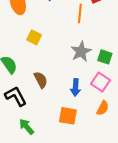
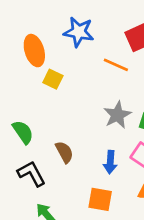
orange line: (80, 13) -> (116, 65), turned -72
yellow square: (34, 37) -> (53, 79), moved

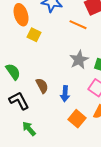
blue arrow: (110, 162) -> (65, 94), moved
orange square: (100, 199) -> (77, 119), moved, turned 30

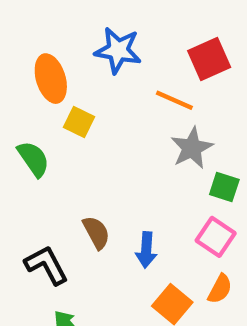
gray star: (79, 60) -> (192, 148), moved
green semicircle: (13, 72) -> (33, 159), moved

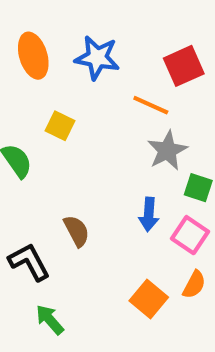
orange ellipse: (51, 79) -> (33, 56), moved
blue arrow: (146, 250) -> (149, 214), moved

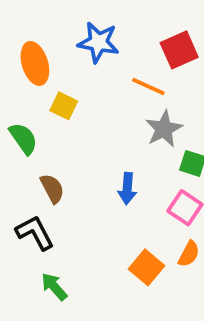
orange ellipse: (33, 56) -> (35, 63), moved
blue arrow: (149, 214) -> (127, 188), moved
brown semicircle: (77, 231) -> (52, 188), moved

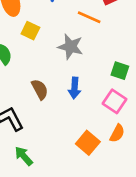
gray star: (164, 129) -> (70, 47), moved, turned -30
brown semicircle: (52, 188) -> (40, 89), moved

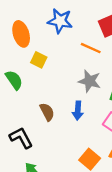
gray star: (70, 47) -> (90, 81), moved

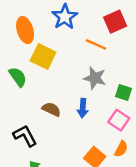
blue star: (60, 21) -> (65, 17), turned 30
yellow square: (39, 60) -> (43, 56), size x1.5
brown semicircle: (47, 112) -> (51, 109), turned -36

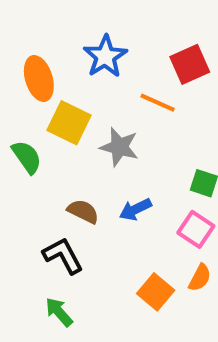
gray star: (95, 78) -> (119, 147), moved
blue arrow: (83, 108) -> (135, 209), turned 60
black L-shape: (25, 136) -> (63, 256), moved

